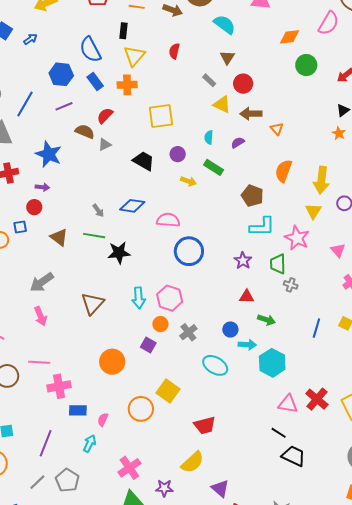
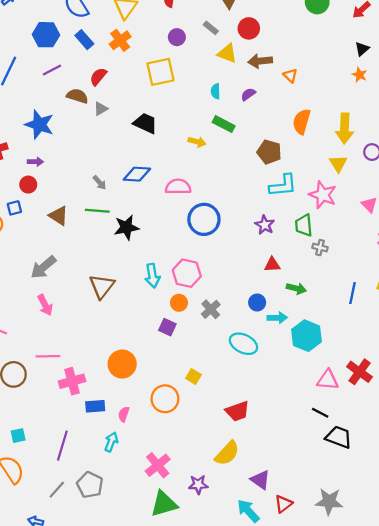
orange cross: (127, 85) -> (120, 40), turned -30
purple circle: (178, 154) -> (177, 37), moved
orange circle: (112, 362) -> (122, 364), moved
yellow square: (168, 391) -> (193, 377), size x0.6

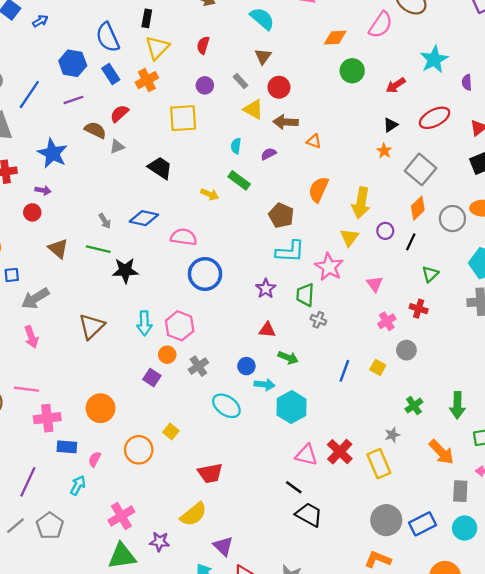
orange triangle: (290, 76) -> (314, 141), turned -32
blue square: (14, 208) -> (12, 275), moved

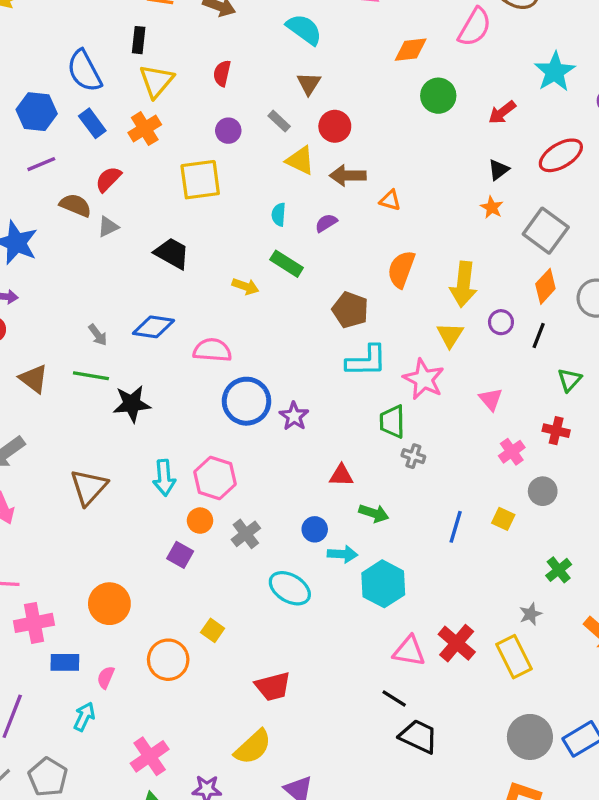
purple star: (266, 289) -> (294, 416), moved

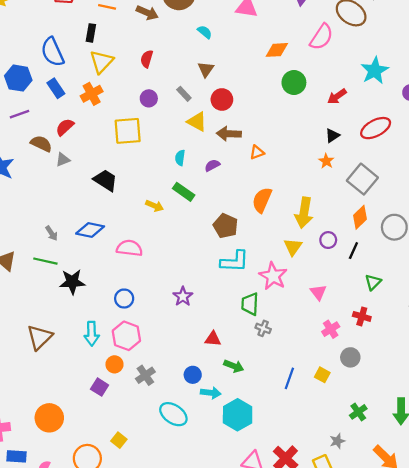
cyan semicircle: (304, 29) -> (205, 32), size x0.6
orange triangle: (390, 200) -> (257, 152), turned -40
blue circle: (247, 401) -> (124, 299), moved, size x0.6

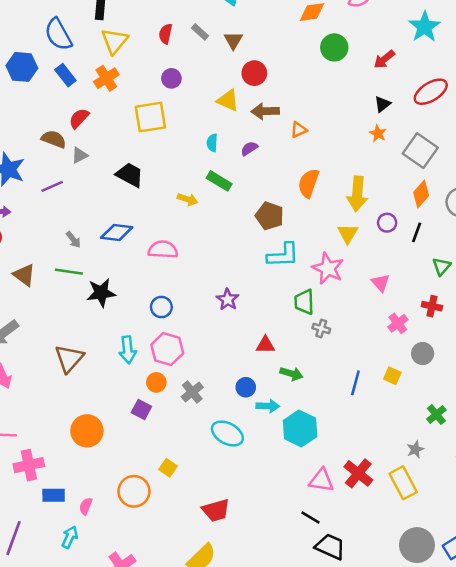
gray rectangle: (184, 94) -> (200, 32), moved
purple line: (19, 114) -> (52, 186), moved
orange circle: (49, 418) -> (87, 431), moved

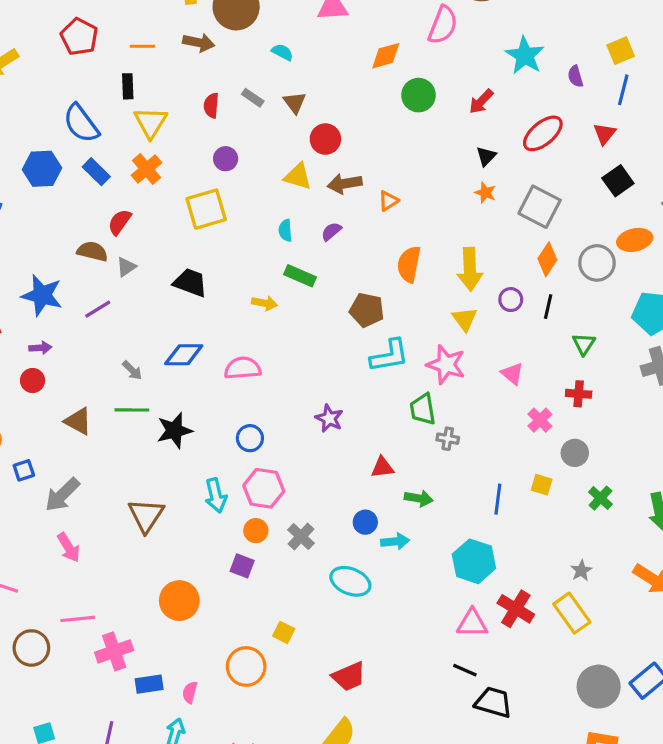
green cross: (436, 415) -> (600, 498), moved
cyan hexagon: (300, 428) -> (474, 561), moved

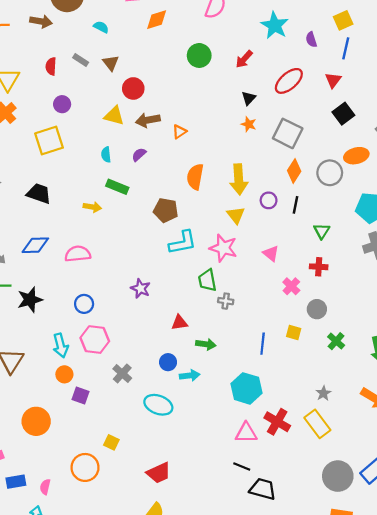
orange diamond: (386, 56) -> (157, 20), moved
orange circle: (256, 531) -> (64, 374), moved

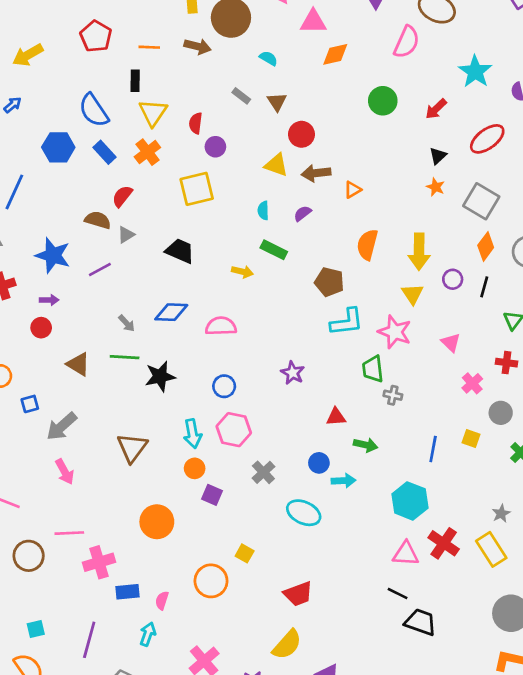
red semicircle: (51, 66) -> (196, 123), moved

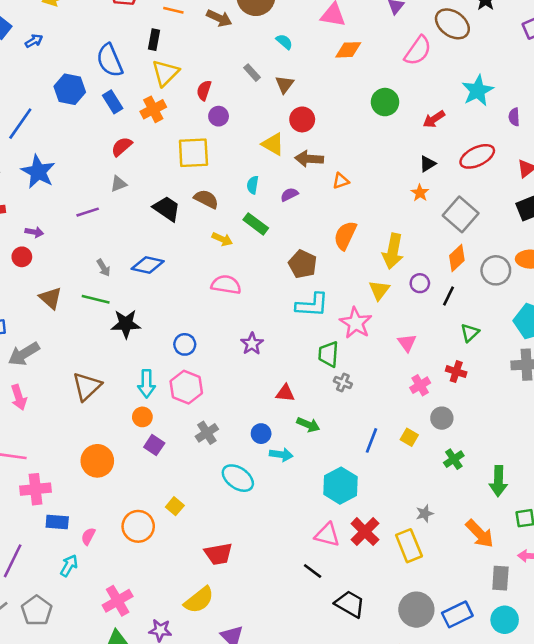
brown semicircle: (98, 220) -> (206, 199), moved
blue star: (53, 255) -> (38, 172), moved
pink semicircle: (221, 326) -> (226, 285), moved
black trapezoid: (420, 622) -> (350, 604), moved

